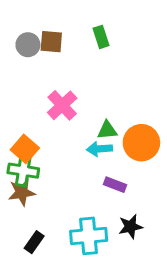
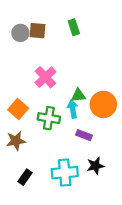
cyan arrow: (99, 149) -> (73, 109), turned 84
green cross: (23, 171) -> (49, 118), moved

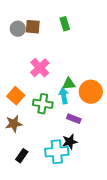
black star: (95, 166) -> (70, 142), moved

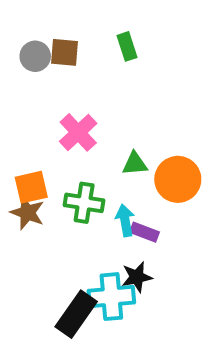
orange square: (16, 96) -> (31, 187), turned 36
cyan arrow: (64, 96) -> (125, 220), moved
brown star: (14, 124) -> (27, 213), moved, turned 30
black rectangle: (22, 156) -> (76, 314), moved, size x1.6

